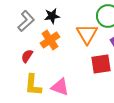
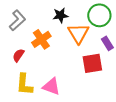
black star: (52, 16) -> (60, 15), moved

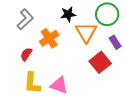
red square: (92, 63) -> (100, 62), turned -30

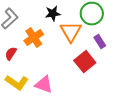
yellow L-shape: (32, 83) -> (17, 83), turned -60

